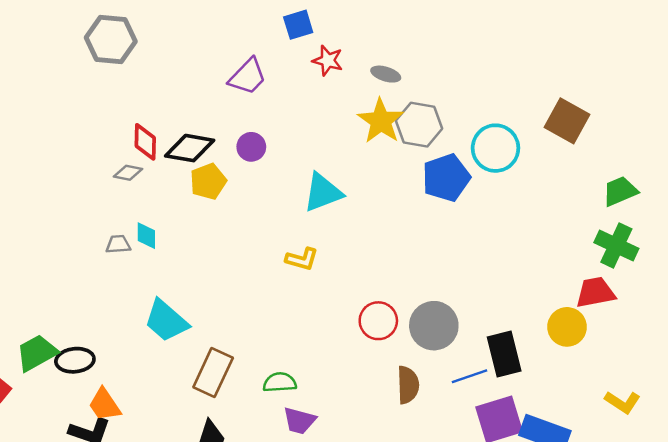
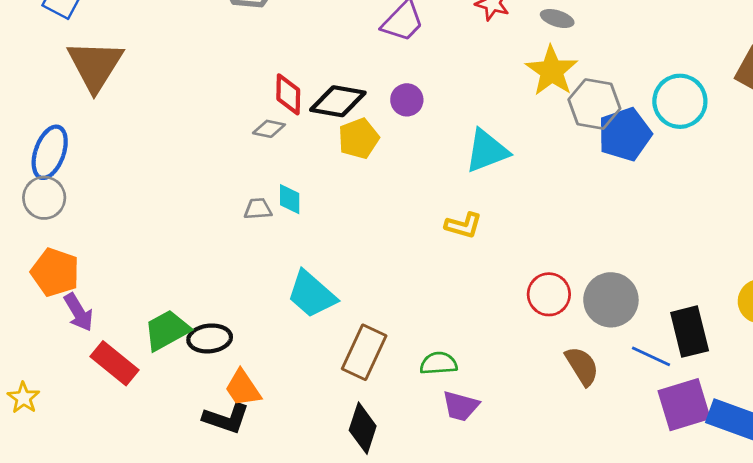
gray hexagon: (419, 125) -> (594, 104), moved
blue line: (470, 376) -> (651, 356), turned 44
brown semicircle: (408, 385) -> (582, 366), turned -30

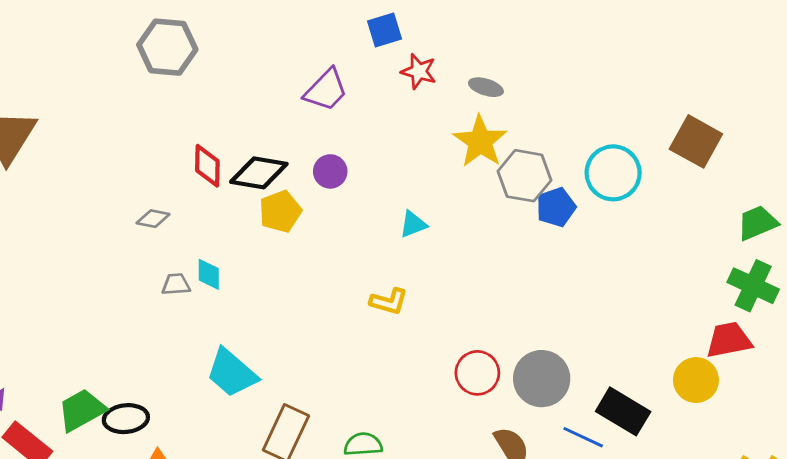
gray diamond: (269, 129) -> (153, 219), moved
blue pentagon: (625, 134) -> (556, 207), size x0.7
cyan triangle: (487, 151) -> (413, 224), size x0.6
black rectangle: (690, 332) -> (623, 411), turned -45

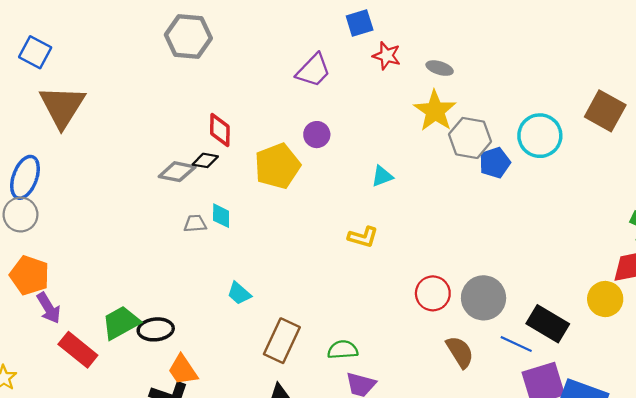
black diamond: (259, 173) -> (205, 160), moved, size x0.6
yellow pentagon: (280, 211) -> (277, 166), size x1.4
gray diamond: (153, 219) -> (177, 172), size x1.4
cyan trapezoid: (232, 373) -> (239, 293), size x0.6

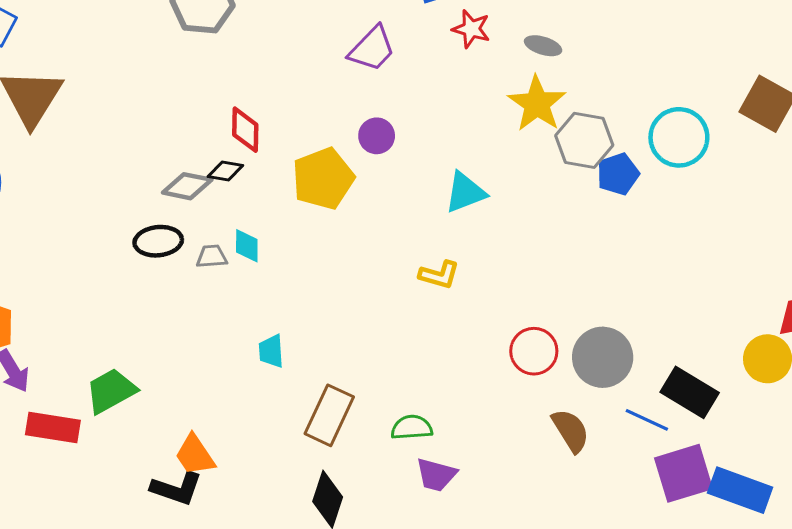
cyan triangle: (382, 176) -> (465, 192), size x1.4
cyan trapezoid: (239, 293) -> (271, 351), turned 45
black ellipse: (156, 329) -> (158, 241), moved
red rectangle: (78, 350) -> (53, 428), turned -30

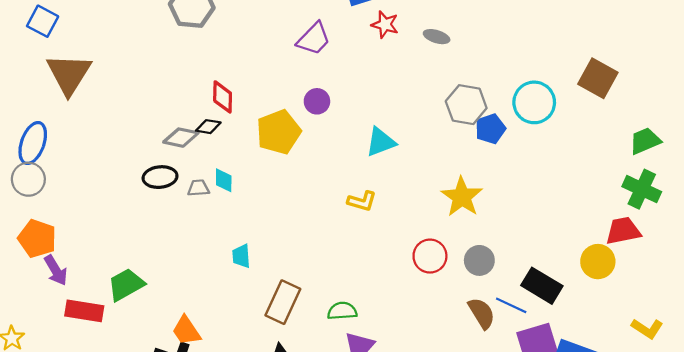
yellow star: (537, 104) -> (462, 197), moved
gray circle: (603, 357) -> (479, 260), size x0.7
brown semicircle: (571, 431) -> (482, 313), moved

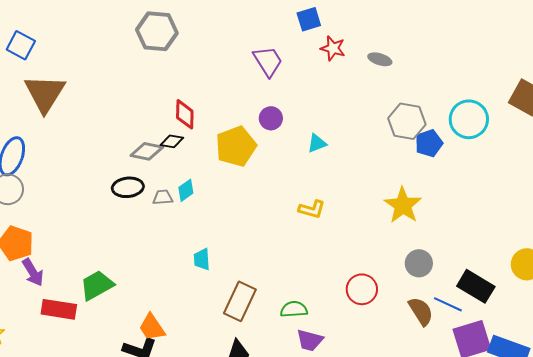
purple trapezoid: (314, 39) -> (268, 61), turned -76
cyan triangle: (381, 142) -> (317, 143), moved, size x0.7
cyan diamond: (224, 180) -> (186, 190), turned 55
red circle: (430, 256) -> (362, 289), moved

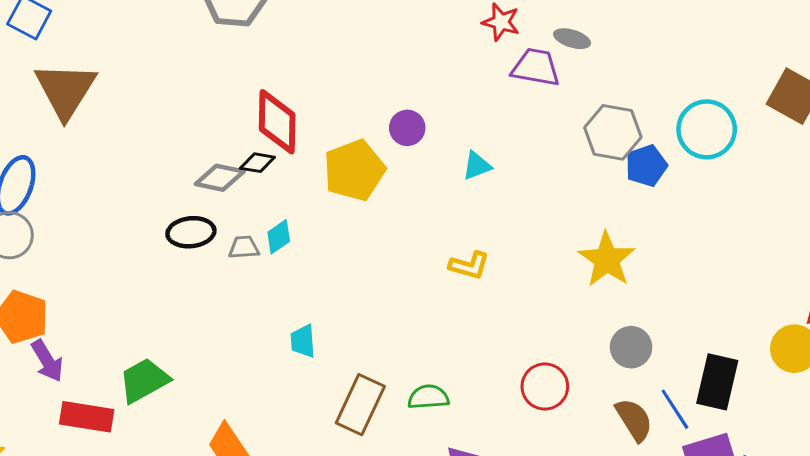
purple trapezoid: (268, 61) -> (536, 67), moved, turned -48
red diamond: (185, 114) -> (277, 122), size x1.4
black rectangle: (476, 286) -> (717, 382), turned 72
blue line: (448, 304) -> (675, 409), turned 32
green semicircle: (294, 309) -> (428, 397), moved

